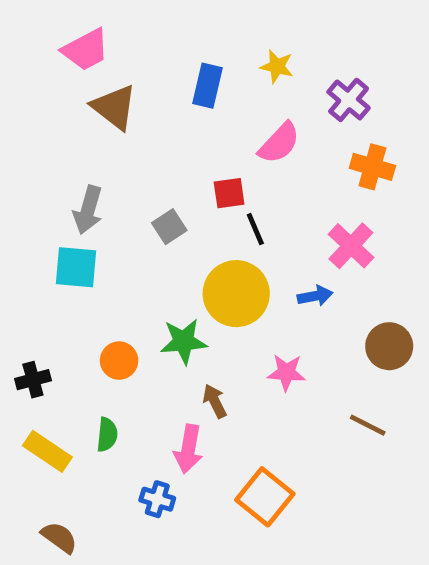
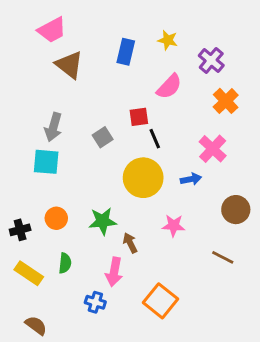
orange cross: (372, 167) -> (226, 101), turned 30
green star: (184, 341) -> (103, 221), moved
orange circle: (119, 361) -> (56, 218), moved

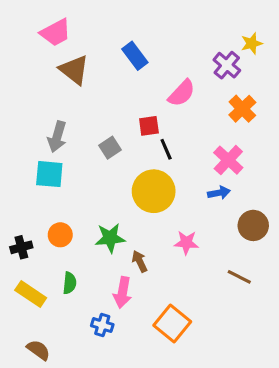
yellow star: (168, 40) -> (252, 43), moved, turned -30
blue rectangle: (126, 52) -> (135, 56), turned -50
blue arrow: (191, 179) -> (219, 193), moved

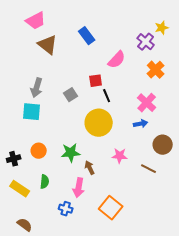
brown line: (239, 277) -> (149, 169), moved

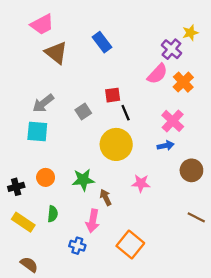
pink semicircle: (117, 60) -> (157, 74), moved
gray arrow: (37, 88) -> (43, 103), turned 36
brown line: (149, 169) -> (196, 217), moved

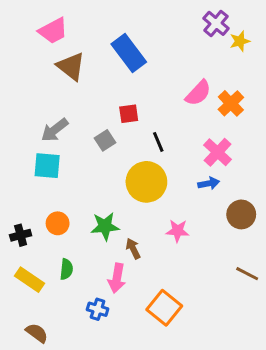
blue rectangle: (102, 42) -> (129, 53), size x1.4
purple cross: (171, 49) -> (216, 23), moved
red square: (113, 95) -> (129, 114), moved

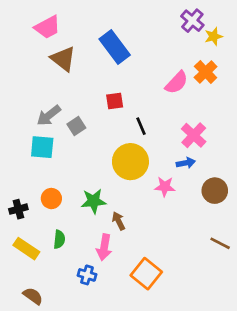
orange cross: (231, 103) -> (206, 72), moved
gray square: (105, 140) -> (76, 126), moved
pink star: (178, 231) -> (165, 187), moved

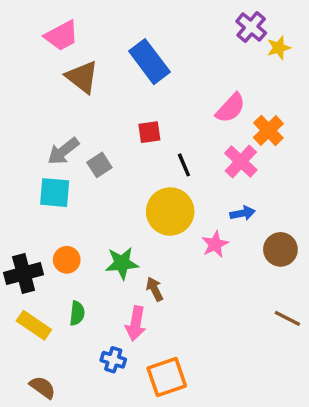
orange cross: (206, 72) -> (268, 130), moved
pink cross: (194, 135) -> (241, 162), moved
pink star: (165, 187) -> (215, 244), turned -30
black cross: (18, 209) -> (24, 274), size x1.5
orange square: (146, 274) -> (167, 377), moved, turned 32

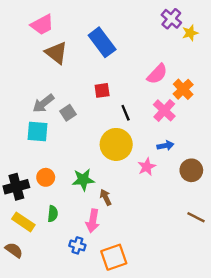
brown semicircle: (43, 387) -> (14, 250), moved

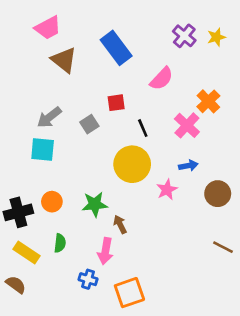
purple cross: (171, 19) -> (184, 36), moved
pink semicircle: (157, 74) -> (162, 79), moved
gray square: (68, 113) -> (89, 124), moved

